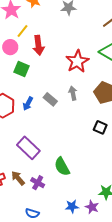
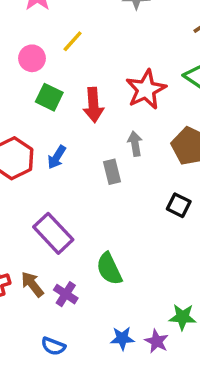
yellow line: (23, 31) -> (73, 41), moved
red arrow: (38, 45) -> (93, 105), moved
gray rectangle: (50, 99) -> (112, 172), moved, turned 32

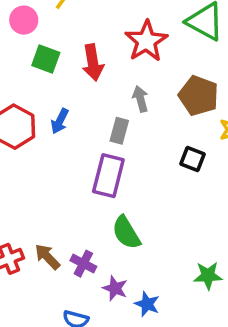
gray rectangle: (112, 172) -> (119, 131), turned 35
purple rectangle: (53, 233) -> (108, 176), moved, turned 63
blue star: (122, 338) -> (147, 304), turned 30
purple star: (157, 341) -> (115, 288), moved

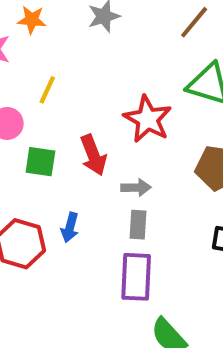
gray arrow: (140, 99) -> (136, 188), moved, turned 115

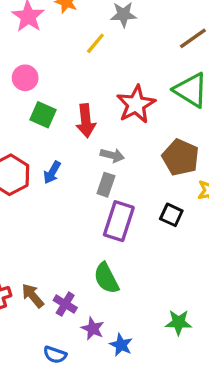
yellow line: (47, 90) -> (95, 43), moved
purple rectangle: (136, 277) -> (119, 221), moved

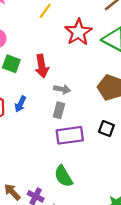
red star: (136, 104) -> (78, 32), moved
purple rectangle: (119, 221) -> (70, 135), turned 68

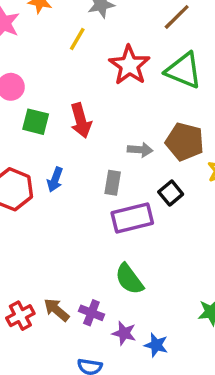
gray arrow: (62, 89) -> (140, 150), moved
black square: (106, 129) -> (171, 193), moved, turned 35

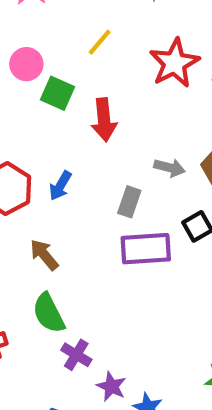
yellow line: (77, 39) -> (100, 42), moved
green square: (36, 122) -> (58, 93), moved
green semicircle: (129, 279) -> (49, 313), moved
brown arrow: (57, 310) -> (44, 255), moved

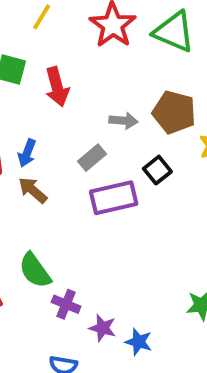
gray rectangle: (129, 202) -> (92, 158), turned 40
brown arrow: (44, 255) -> (33, 190), moved

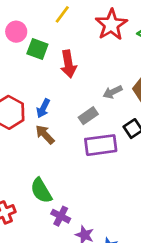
gray arrow: (123, 121) -> (113, 92), turned 144

